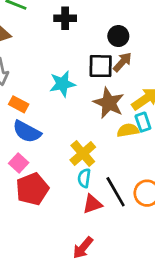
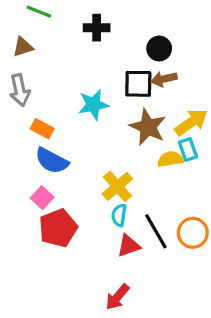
brown arrow: (122, 62) -> (164, 79), turned -145

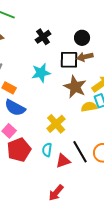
black cross: (97, 28) -> (43, 37), moved, turned -35
cyan semicircle: (119, 215) -> (47, 150), moved

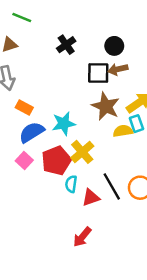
cyan star: (41, 73) -> (64, 124), moved
blue semicircle: (15, 108) -> (32, 132), turned 120
red pentagon: (19, 150) -> (56, 161), moved

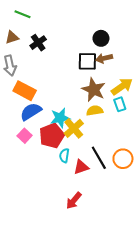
black cross: (66, 45) -> (38, 43), moved
orange rectangle: (24, 108) -> (25, 91), size x1.5
cyan star: (64, 124) -> (60, 118), moved
yellow semicircle: (123, 131) -> (95, 111), moved

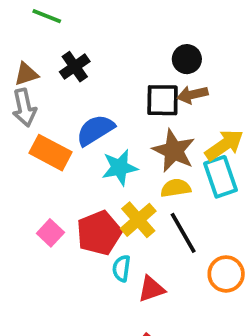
brown triangle: (12, 37) -> (26, 74), moved
cyan rectangle: (120, 104) -> (220, 177), size x1.5
blue semicircle: (31, 112) -> (95, 130), moved
cyan star: (60, 118) -> (120, 167), moved
black line: (99, 158) -> (183, 233), moved

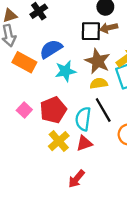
yellow cross: (138, 220) -> (59, 141), moved
cyan semicircle: (121, 268) -> (83, 119), moved, size x1.5

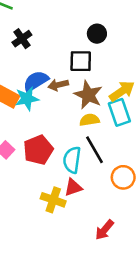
brown arrow: (109, 28) -> (58, 85), moved
cyan star: (65, 71) -> (27, 99), moved
yellow cross: (59, 141) -> (53, 200), moved, turned -30
red arrow: (76, 179) -> (104, 230), moved

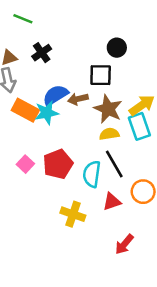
red triangle: (73, 187) -> (112, 202), moved

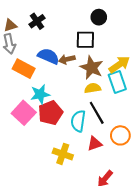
blue semicircle: (55, 95) -> (48, 56), turned 55
cyan star: (47, 113) -> (40, 94), moved
pink square: (25, 164) -> (24, 113), size x1.6

